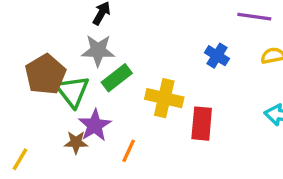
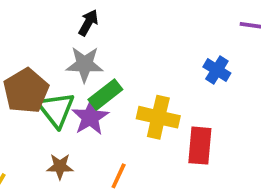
purple star: (95, 125) -> (90, 117), moved

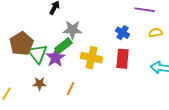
gray star: (85, 64) -> (73, 30), moved
red rectangle: (200, 146) -> (123, 59), moved

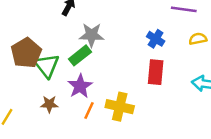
purple star: (56, 58) -> (80, 86), moved
yellow cross: (92, 58) -> (120, 107), moved

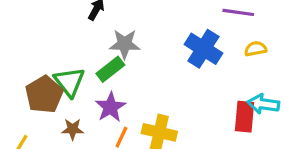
blue cross: (156, 39) -> (203, 49), size x1.6
brown pentagon: (26, 53) -> (44, 95), moved
red rectangle: (156, 72) -> (245, 117), moved

